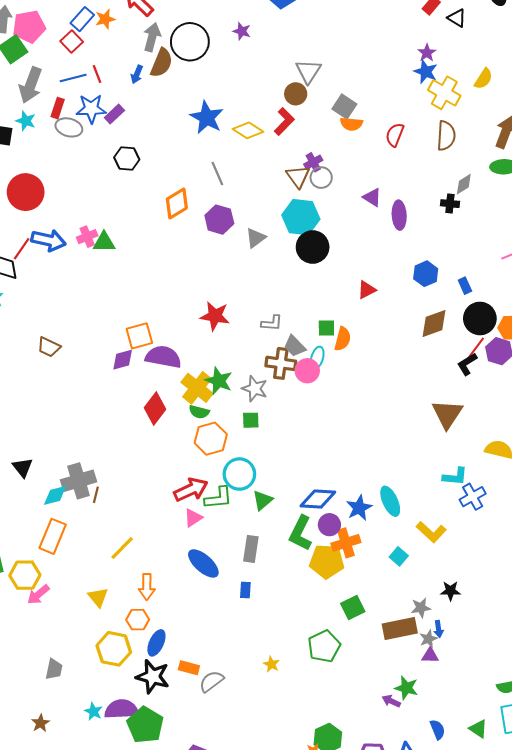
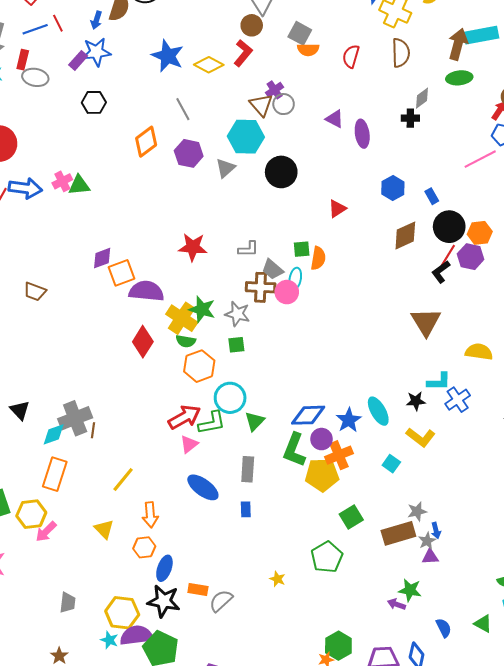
blue star: (91, 109) -> (96, 52), moved
cyan hexagon: (301, 217) -> (246, 137), moved
purple diamond: (123, 360) -> (102, 258), moved
black star: (450, 591) -> (416, 401), moved
yellow hexagon: (114, 649) -> (122, 613), moved

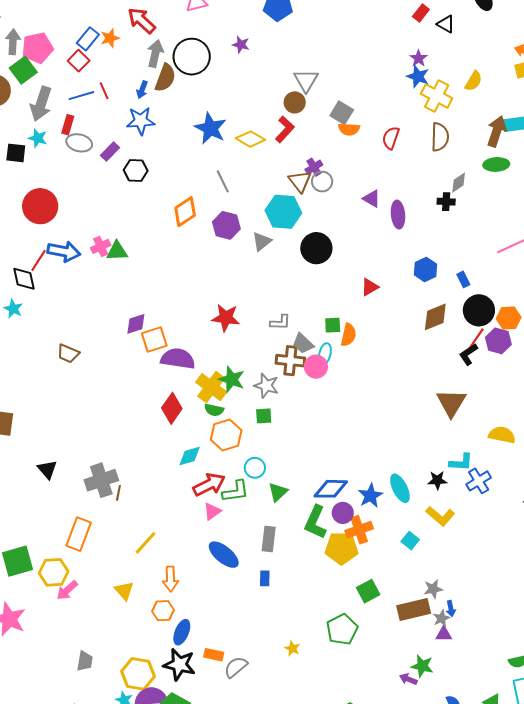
purple rectangle: (78, 60) -> (110, 151), moved
cyan circle: (230, 398) -> (255, 468), size x0.7
cyan diamond: (54, 434) -> (190, 456), moved

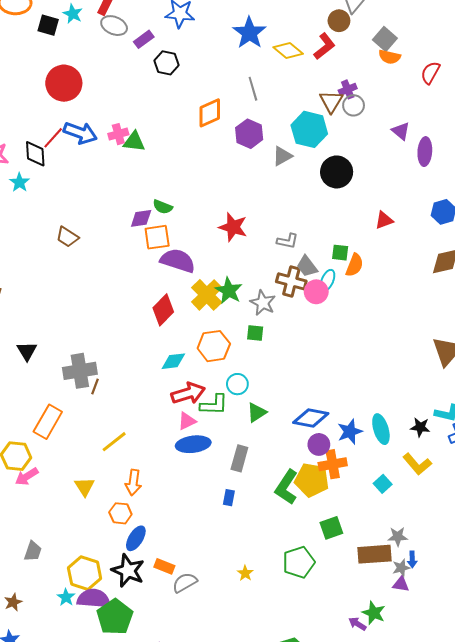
green semicircle: (214, 410) -> (163, 207), moved
green L-shape: (315, 522) -> (286, 487), moved
blue ellipse: (224, 555) -> (193, 444), moved, turned -56

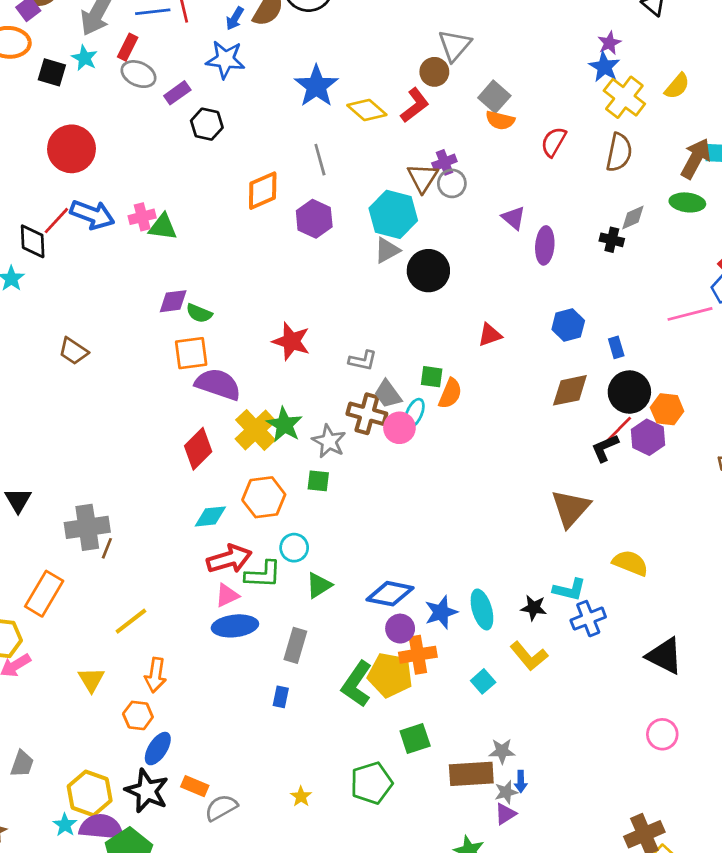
gray triangle: (282, 156) -> (387, 250), moved
purple diamond: (141, 218) -> (173, 301), moved
purple triangle: (401, 584) -> (505, 814), turned -42

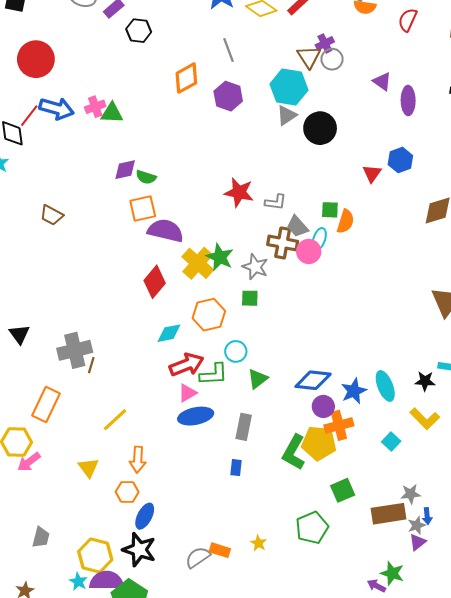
blue hexagon: (568, 325) -> (400, 160), moved
red triangle: (490, 335) -> (372, 173), turned -30
red star: (291, 341) -> (239, 192), moved
orange rectangle: (195, 786) -> (220, 550), moved

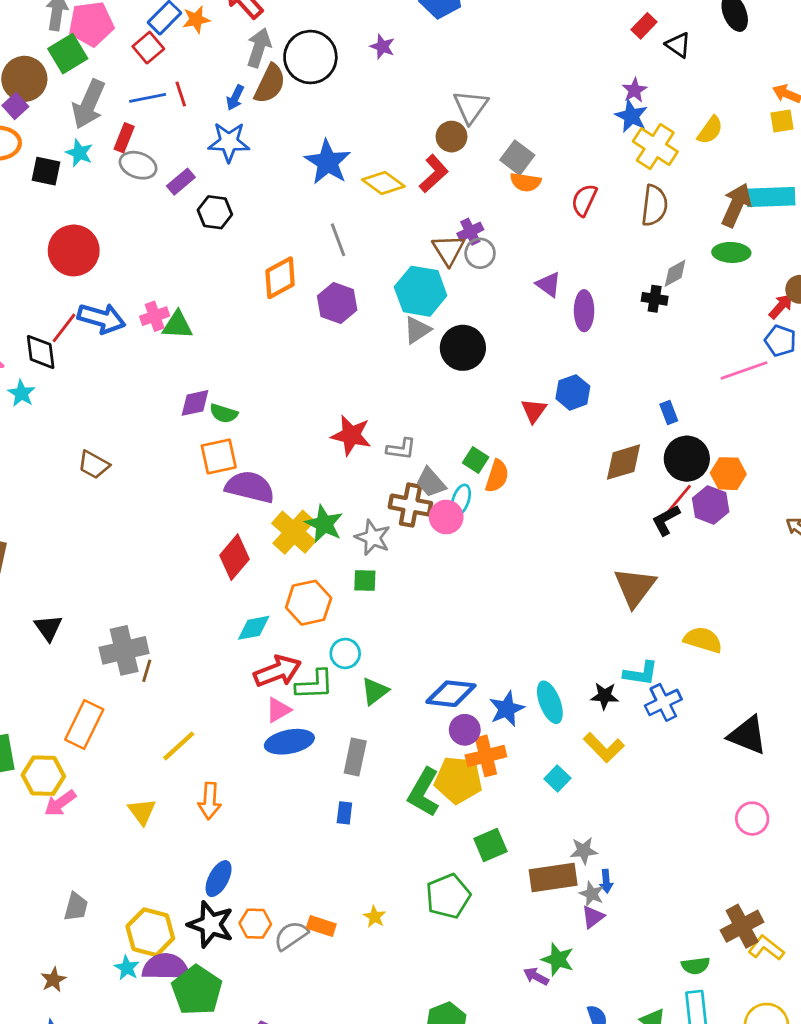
green square: (330, 210) -> (476, 460), turned 30
orange hexagon: (127, 492) -> (255, 924), moved
gray star: (417, 525) -> (592, 894), turned -30

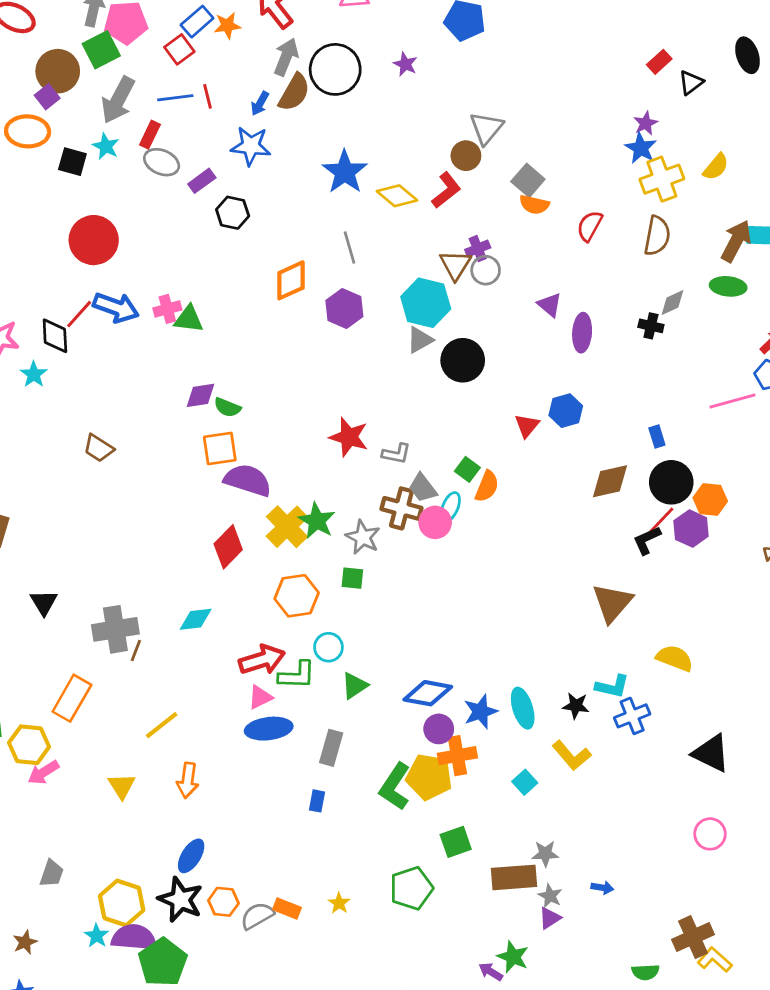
black triangle: (678, 45) -> (691, 83), turned 44
yellow cross: (655, 147) -> (662, 179), turned 33
cyan diamond: (254, 628) -> (196, 619), moved
blue arrow: (606, 881) -> (602, 888), moved, turned -80

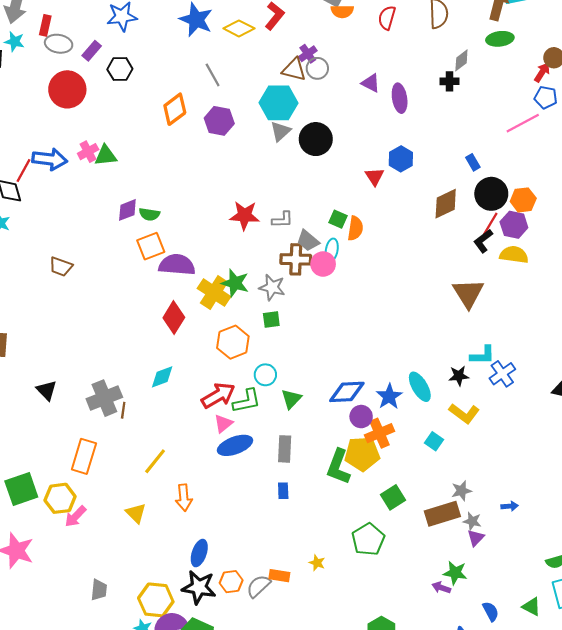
red circle: (94, 240) -> (67, 89), moved
brown triangle: (455, 265) -> (294, 70), turned -35
yellow semicircle: (675, 658) -> (514, 255), moved

